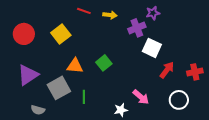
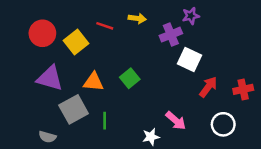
red line: (84, 11) -> (105, 26), moved
red circle: (24, 34) -> (42, 33), moved
purple triangle: (28, 75) -> (50, 78), moved, turned 50

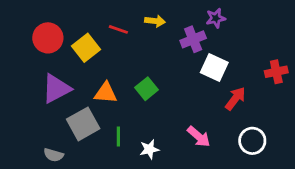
purple triangle: (50, 78) -> (56, 89), turned -44
red cross: (243, 89) -> (276, 72), moved
white star: (151, 137) -> (149, 149), moved

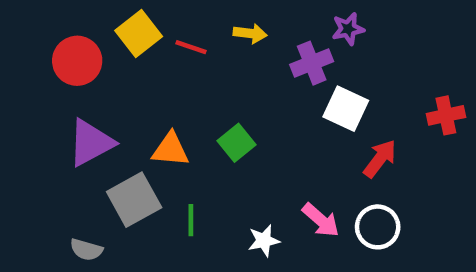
yellow square: (86, 48) -> (139, 33), moved
white circle: (252, 141) -> (378, 227), moved
white star: (149, 149) -> (264, 241), moved

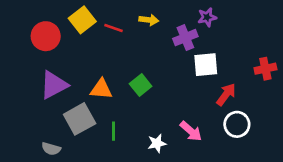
white square: (346, 109) -> (206, 65), turned -30
white circle: (378, 227) -> (237, 124), moved

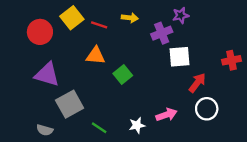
purple triangle: (54, 85) -> (47, 74), turned 44
orange triangle: (101, 89) -> (96, 56), moved
green line: (113, 131) -> (99, 128), moved, turned -56
pink arrow: (191, 131) -> (166, 115), turned -60

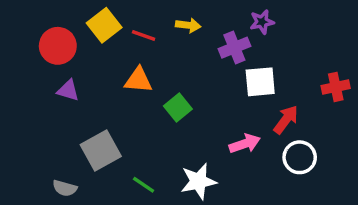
purple triangle: (47, 74) -> (68, 90), moved, size x0.6
pink arrow: (166, 115) -> (245, 144), moved
white star: (137, 125) -> (198, 181), size x1.5

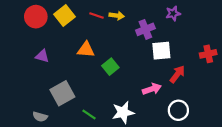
purple star: (262, 22) -> (173, 13), moved
red line: (144, 36) -> (96, 16), moved
red circle: (58, 46) -> (36, 17), moved
white circle: (300, 157) -> (178, 110), moved

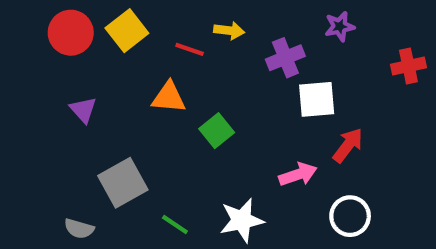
red line: (96, 16) -> (190, 49), moved
red cross: (208, 54) -> (408, 66), moved
purple triangle: (42, 56) -> (83, 110), turned 32

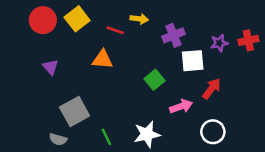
purple star: (340, 26) -> (219, 43), moved
green square: (217, 131) -> (155, 80), moved
green line: (175, 224) -> (106, 137), turned 30
gray semicircle: (79, 229) -> (58, 139), moved

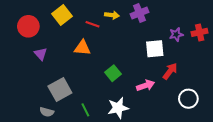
red circle: (43, 20) -> (28, 26), moved
purple cross: (174, 35) -> (139, 13), moved
green square: (155, 80) -> (113, 73), moved
white circle: (213, 132) -> (188, 99), moved

